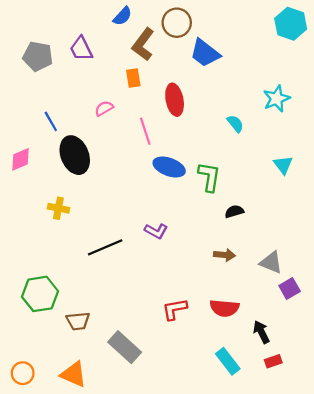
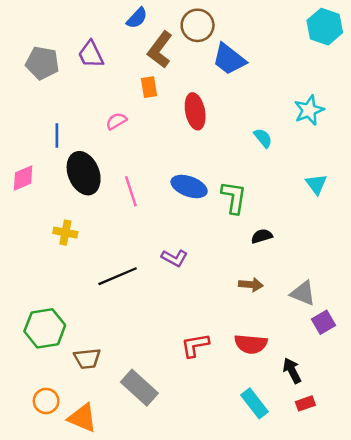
blue line: (51, 121) -> (57, 136), turned 30
pink line: (145, 131) -> (131, 191), moved
orange circle: (23, 373) -> (46, 401), moved

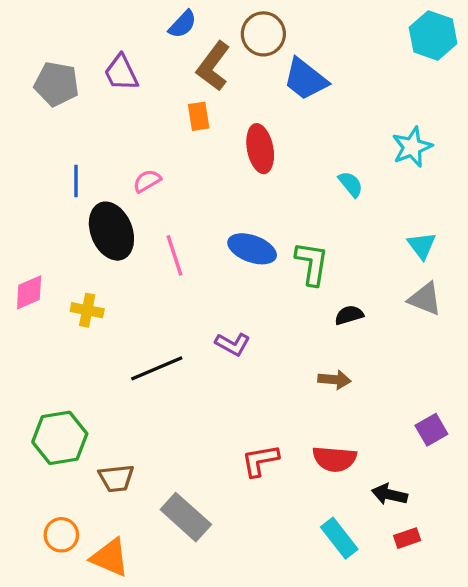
pink semicircle: (116, 121) -> (147, 181), moved
pink diamond: (23, 178) -> (29, 292), moved
gray triangle: (303, 293) -> (425, 299), moved
black arrow: (292, 371) -> (389, 494), turned -50

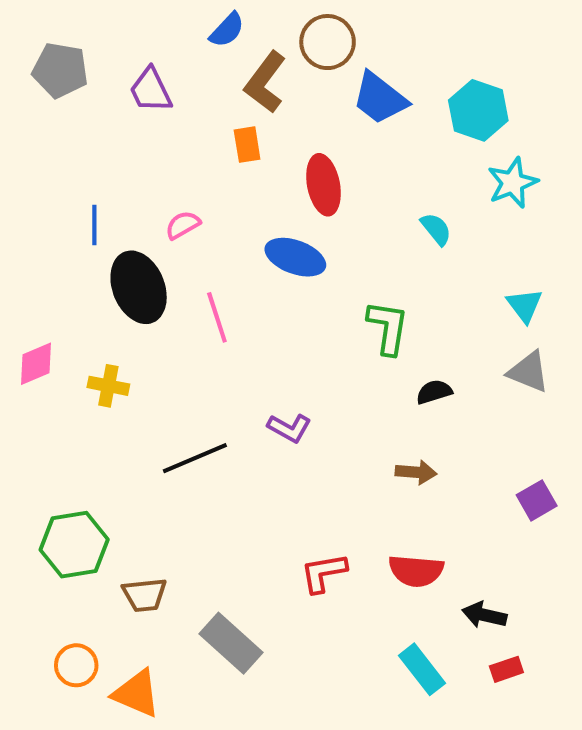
cyan hexagon: (433, 36) -> (478, 110), moved
gray pentagon: (57, 84) -> (60, 70), moved
blue ellipse: (252, 249) -> (295, 257), moved
purple square: (431, 430) -> (537, 500), moved

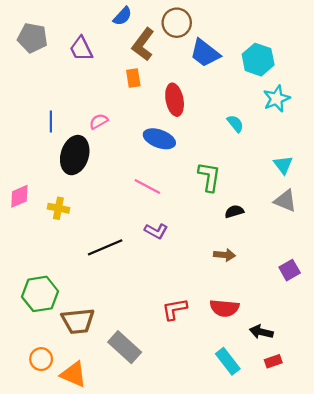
black ellipse: (139, 287) -> (75, 155), turned 39
pink line: (217, 317) -> (147, 187), moved, turned -44
brown trapezoid: (145, 595) -> (78, 321), size x1.4

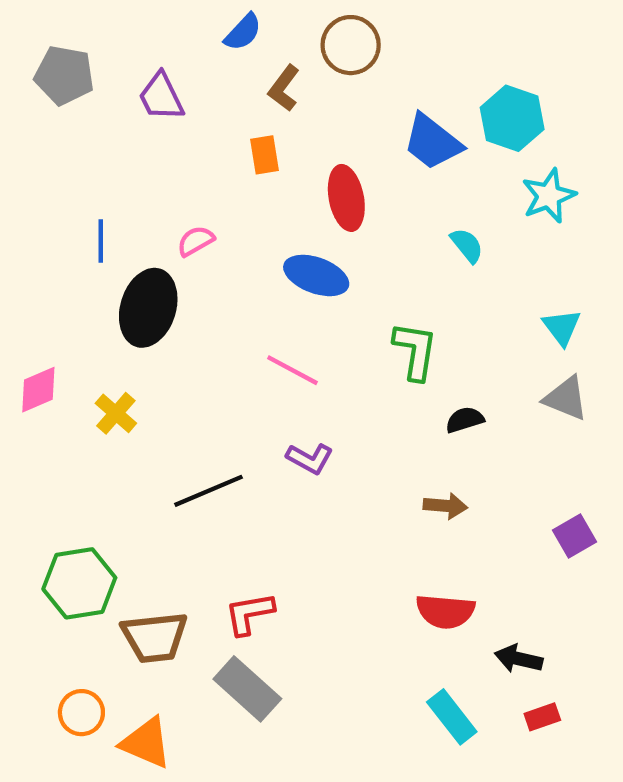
brown L-shape: (143, 44) -> (284, 88), size x0.7
blue trapezoid: (205, 53) -> (432, 142), moved
yellow cross: (58, 208) -> (116, 413), turned 30
red L-shape: (175, 309) -> (249, 614), moved

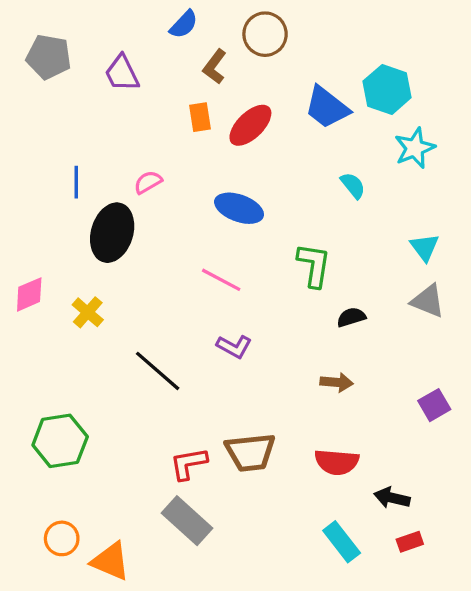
red ellipse: (346, 198) -> (250, 125), moved, turned 57
black line: (209, 491) -> (158, 371), turned 64
brown trapezoid: (155, 637) -> (250, 452), moved

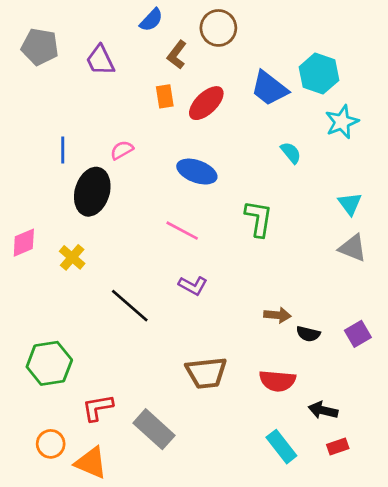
black semicircle: (351, 317) -> (308, 334), moved, turned -150
red L-shape: (189, 464) -> (98, 408), moved

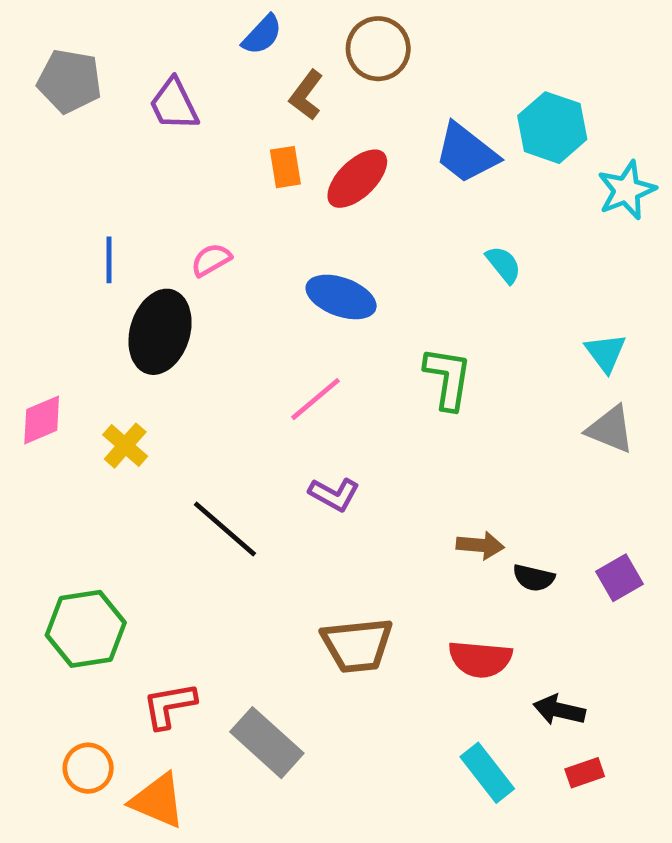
cyan star: (342, 122) -> (626, 190), moved
pink line: (182, 231) -> (316, 399), turned -68

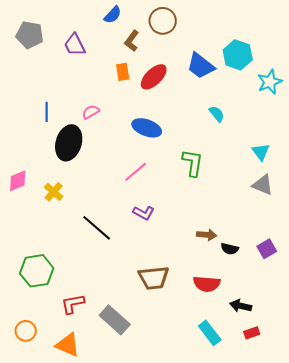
orange circle: (88, 768) -> (26, 331), moved

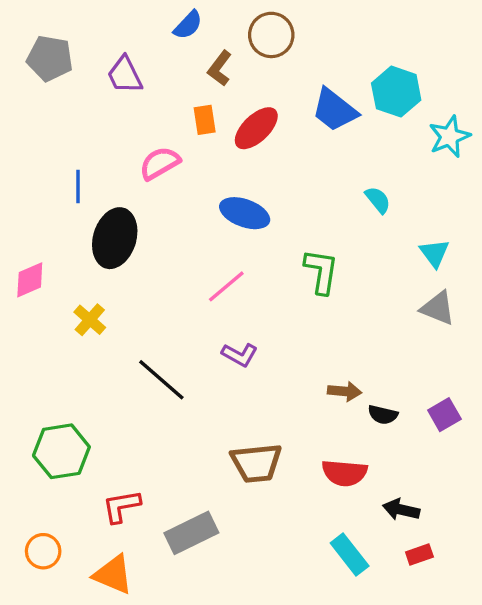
pink semicircle: (91, 112) -> (160, 163), moved, size x1.4
cyan semicircle: (217, 114) -> (378, 200), moved
pink diamond: (18, 181) -> (30, 280), moved
gray rectangle: (115, 320) -> (191, 533), turned -68

